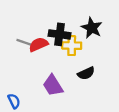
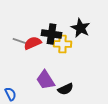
black semicircle: (86, 73) -> (66, 89), moved

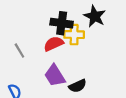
gray line: (20, 41) -> (19, 51), moved, turned 40
red semicircle: (33, 43) -> (54, 44), moved

